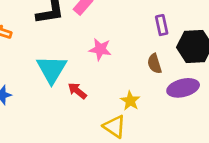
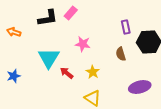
purple ellipse: (183, 88) -> (140, 87), moved
yellow star: (130, 101) -> (93, 72), moved

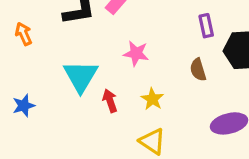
orange arrow: (14, 32) -> (24, 34), turned 48
red arrow: (67, 73) -> (110, 101), turned 32

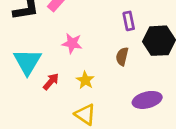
brown semicircle: (198, 70) -> (122, 56), turned 30
red arrow: (110, 101) -> (51, 81), turned 60

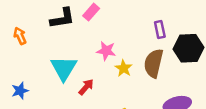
brown semicircle: (122, 56) -> (154, 63), size x1.6
yellow star: (85, 80) -> (124, 68), moved

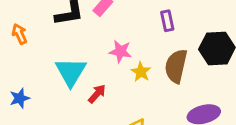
purple rectangle: (160, 30) -> (167, 21), moved

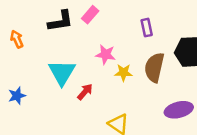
yellow star: (141, 72) -> (124, 73), turned -30

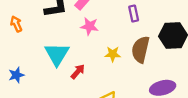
pink star: (106, 55) -> (89, 26), moved

